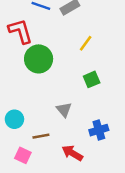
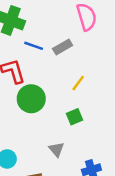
green square: (92, 79) -> (75, 117), moved

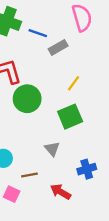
blue line: (34, 46) -> (38, 33), moved
green square: (75, 117) -> (70, 117), size x1.5

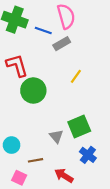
pink semicircle: (82, 18) -> (66, 16), moved
green square: (70, 117) -> (79, 126), moved
blue cross: (87, 169) -> (88, 155), turned -35

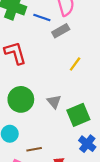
green circle: (33, 91) -> (21, 99), moved
gray triangle: (56, 136) -> (54, 102), moved

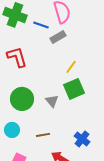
green square: (78, 115) -> (74, 89), moved
brown line: (34, 149) -> (43, 135), moved

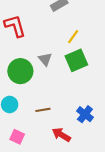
gray triangle: (52, 101) -> (45, 59), moved

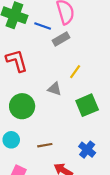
gray triangle: (45, 59) -> (55, 89), moved, turned -32
green square: (76, 60) -> (87, 105), moved

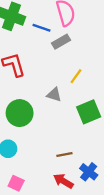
brown line: (45, 145) -> (64, 155), moved
blue cross: (87, 150) -> (89, 172), moved

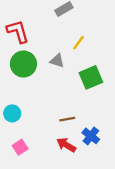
green circle: (20, 113) -> (23, 64), moved
pink square: (16, 183) -> (20, 147), turned 32

